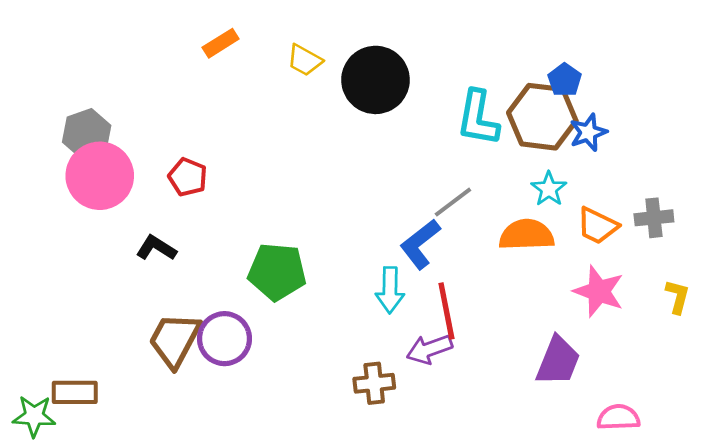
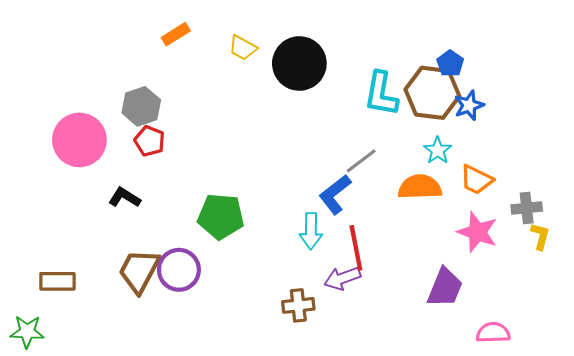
gray hexagon: (87, 134) -> (141, 106), moved
gray cross: (654, 218) -> (527, 208), moved
brown rectangle: (75, 392) -> (57, 281), moved

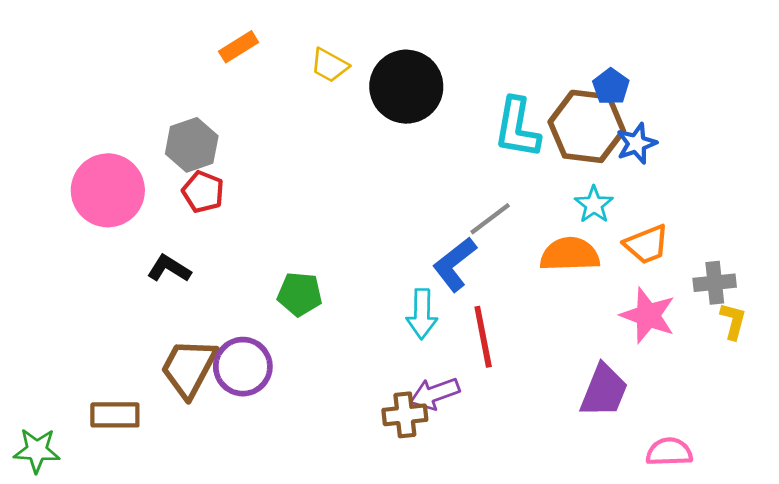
orange trapezoid: (476, 180) -> (646, 244), turned -48
green pentagon: (221, 216) -> (300, 294), size x0.7
purple arrow: (342, 278) -> (435, 394), moved
brown rectangle: (57, 281) -> (115, 415), moved

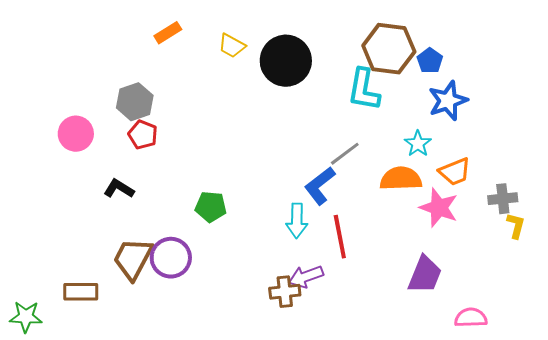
brown hexagon: (587, 126) -> (389, 49), moved
blue star: (637, 143) -> (448, 101), size x1.4
pink circle: (108, 190) -> (76, 134), size x0.7
pink star: (648, 315) -> (439, 208), moved

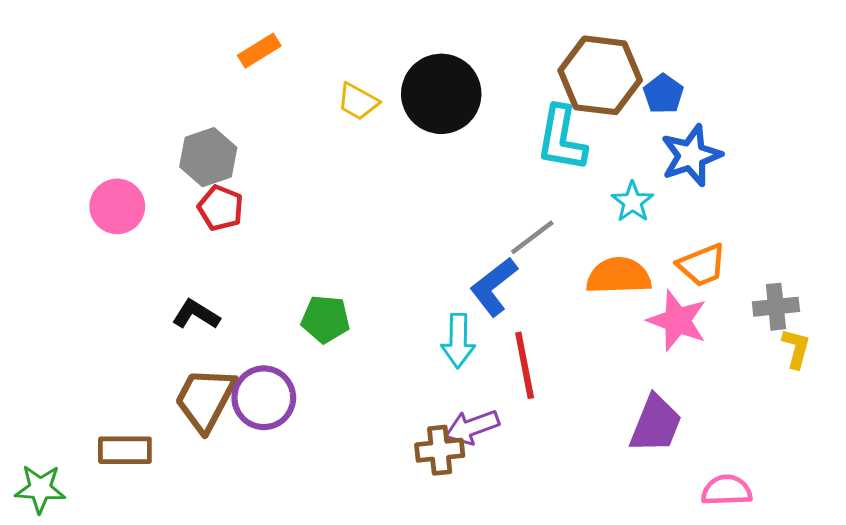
yellow trapezoid: (232, 46) -> (358, 102), moved
cyan star: (418, 144) -> (633, 202), moved
black L-shape: (119, 189) -> (196, 314), moved

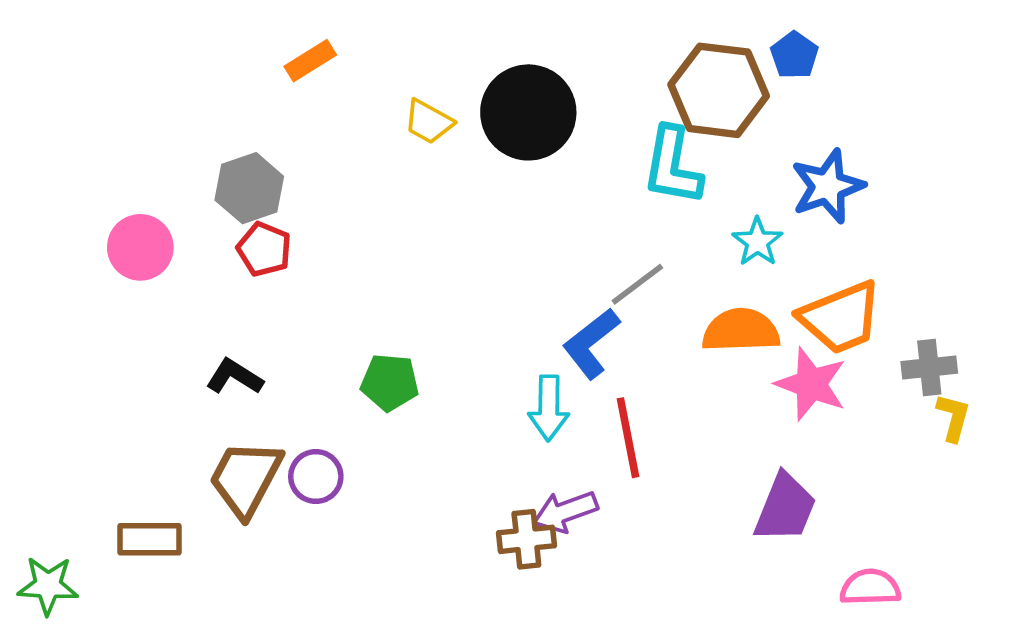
blue pentagon: (663, 94) -> (794, 55), moved
orange trapezoid: (702, 265) -> (841, 318), size x1.4
purple circle: (264, 398) -> (316, 476), size x0.7

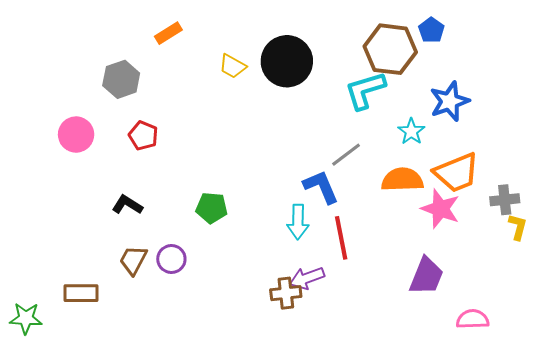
cyan L-shape: (672, 166) -> (365, 90), turned 63
gray hexagon: (249, 188) -> (121, 79), moved
blue L-shape: (591, 343) -> (321, 187), turned 105
brown trapezoid: (246, 478) -> (133, 260), size x0.7

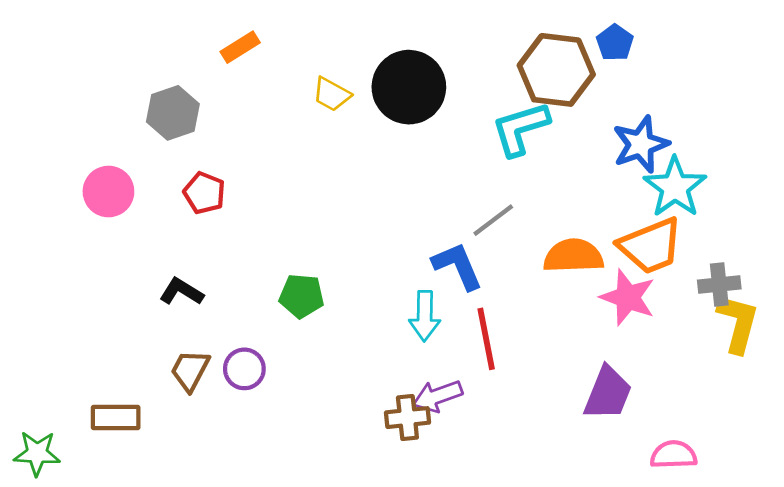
cyan star: (411, 132) -> (675, 187), moved, size x1.6
yellow L-shape: (518, 227) -> (738, 323), size x1.6

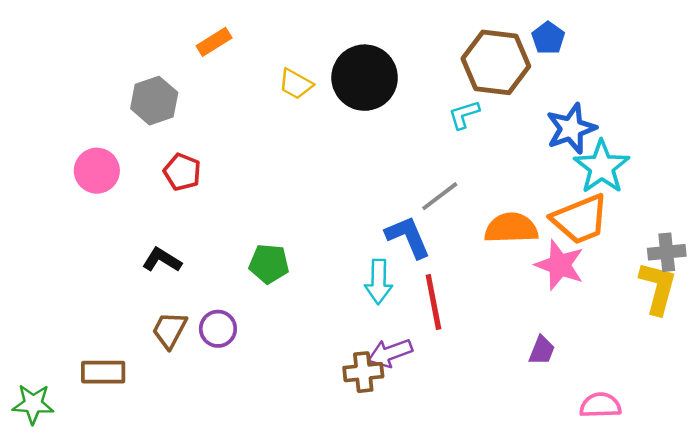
cyan L-shape: (520, 129) -> (464, 115), size x0.6
gray cross: (719, 284) -> (667, 252), moved
purple trapezoid: (608, 393) -> (542, 350), size x0.6

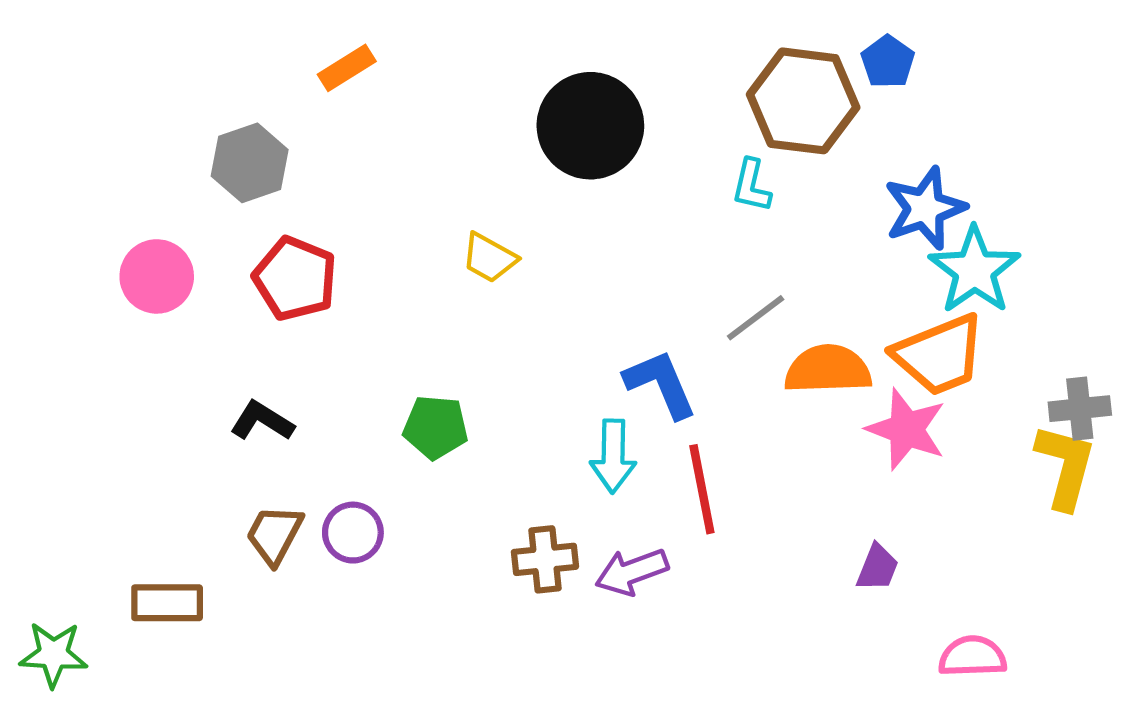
yellow trapezoid: (296, 84) -> (489, 258), moved
cyan L-shape: (464, 115) -> (751, 186), turned -60
red pentagon: (182, 172) -> (295, 279), size x1.4
gray line: (440, 196) -> (756, 318), moved
brown cross: (363, 372) -> (545, 559), moved

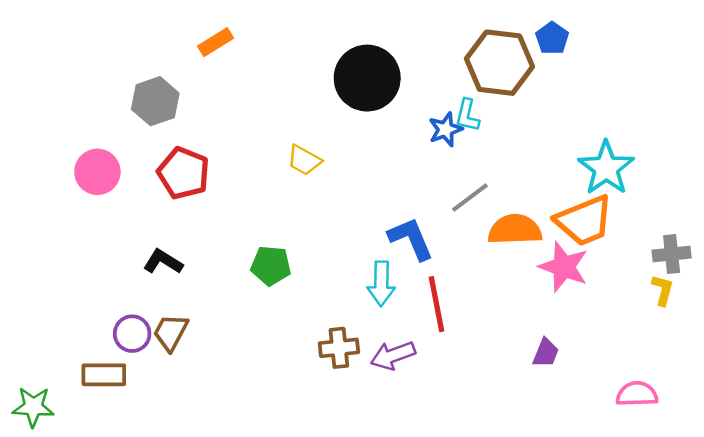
blue star: (925, 208) -> (446, 129), moved, size x0.7
yellow L-shape: (1065, 466) -> (663, 290), size x0.6
purple circle: (353, 533) -> (132, 334), moved
pink semicircle: (972, 656) -> (637, 394), moved

